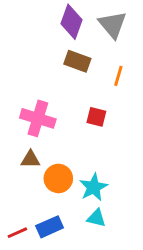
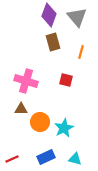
brown rectangle: (77, 61) -> (53, 42), turned 54
cyan triangle: (96, 218) -> (75, 159), moved
blue rectangle: (50, 227) -> (46, 157), moved

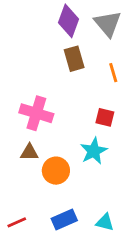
orange line: (81, 52) -> (113, 73), turned -32
red square: (66, 80) -> (105, 117), moved
cyan star: (64, 128) -> (94, 151), moved

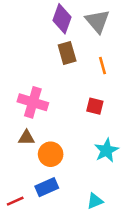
cyan star: (94, 151) -> (106, 150), moved
blue rectangle: (64, 219) -> (47, 187), moved
cyan triangle: (105, 222) -> (95, 201), turned -36

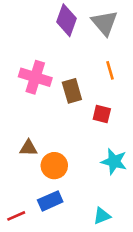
brown rectangle: (67, 53) -> (72, 91), moved
pink cross: (33, 102) -> (35, 77), moved
cyan star: (106, 150) -> (114, 162), turned -30

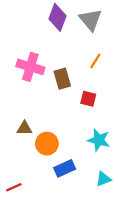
orange line: (110, 70) -> (95, 61), turned 49
blue rectangle: (50, 201) -> (65, 168), moved
cyan triangle: (102, 216) -> (104, 179), moved

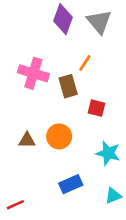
orange line: (95, 61) -> (85, 63), moved
orange circle: (47, 144) -> (59, 136), moved

